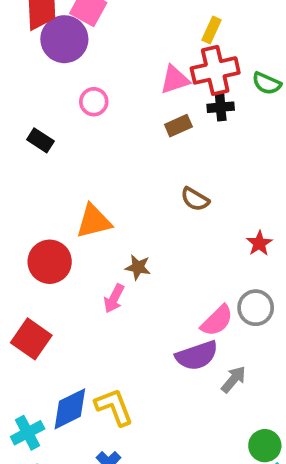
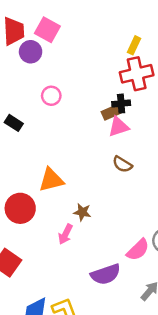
purple circle: (64, 39) -> (31, 52), size x0.7
pink triangle: (175, 80) -> (119, 127), moved
black cross: (221, 107) -> (121, 104), moved
purple semicircle: (197, 356) -> (106, 274), moved

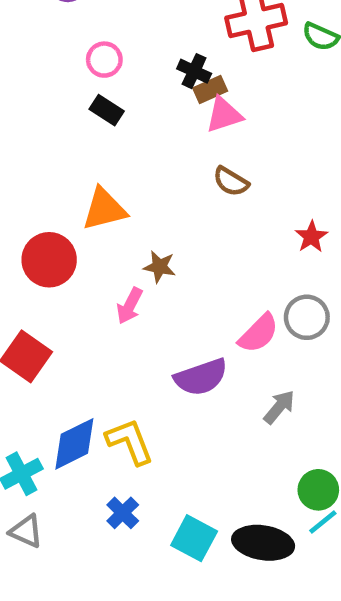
black cross: (121, 104) -> (194, 71), moved, turned 30
black rectangle: (14, 123) -> (107, 110), moved

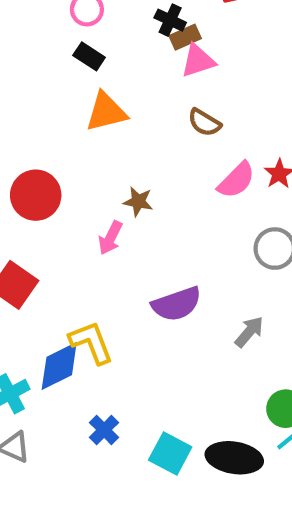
orange triangle: (104, 209) -> (106, 112), moved
pink semicircle: (258, 333) -> (236, 180), moved
yellow L-shape: (130, 442) -> (91, 342), moved

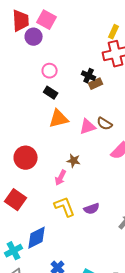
pink triangle: (198, 61) -> (88, 127), moved
purple semicircle: (177, 304) -> (92, 209), size x0.7
yellow L-shape: (91, 342) -> (65, 207), moved

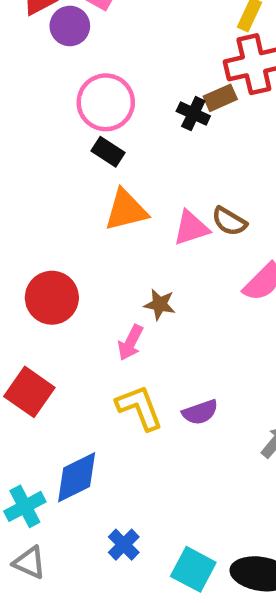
pink circle: (50, 71) -> (106, 102), size x1.6
brown rectangle: (96, 84) -> (220, 98), moved

